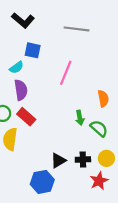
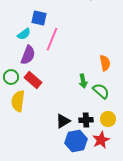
pink line: (66, 73) -> (52, 39), moved
purple semicircle: (21, 90) -> (28, 55), turned 30
blue hexagon: (42, 182) -> (76, 141), moved

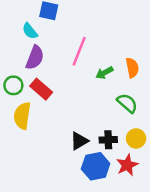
cyan semicircle: (24, 34) -> (30, 31), turned 88
pink line: (52, 39) -> (79, 51), moved
green arrow: (83, 81) -> (104, 73), moved, turned 72

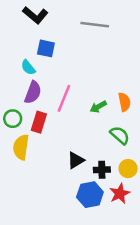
pink line: (79, 51) -> (64, 98), moved
red rectangle: (41, 89) -> (39, 122), turned 66
black triangle: (79, 141) -> (76, 160), moved

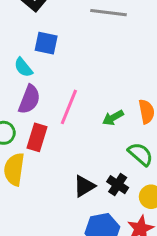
black cross: (102, 170) -> (118, 185), moved, turned 35

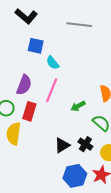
cyan semicircle: (23, 67) -> (53, 63), moved
green arrow: (113, 118) -> (78, 106), moved

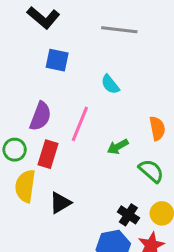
cyan semicircle: (53, 63) -> (110, 84), moved
black cross: (85, 144) -> (128, 215), moved
black triangle: (62, 145) -> (60, 203), moved

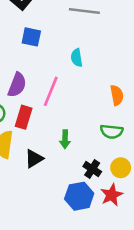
cyan semicircle: (110, 84) -> (77, 58), turned 30
green arrow: (118, 147) -> (65, 139), moved, turned -60
green semicircle: (151, 171) -> (112, 131), turned 145

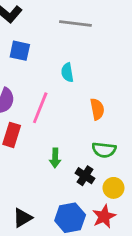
orange semicircle: (117, 95) -> (97, 109), moved
black triangle: (34, 159) -> (22, 218), moved
black cross: (92, 169) -> (85, 176), moved

